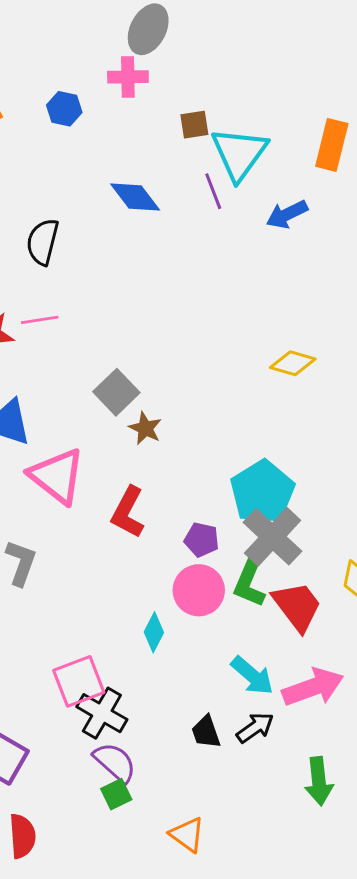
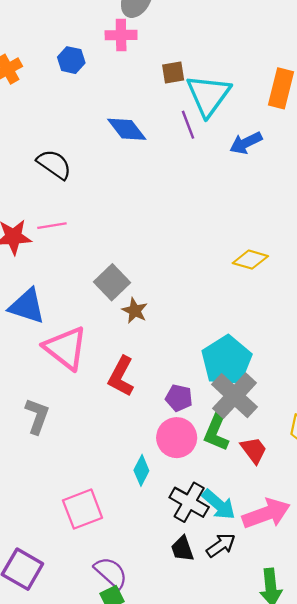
black semicircle: (43, 242) -> (54, 164), turned 111
red trapezoid: (297, 606) -> (254, 450), size x0.7
black cross: (102, 713) -> (189, 502), moved

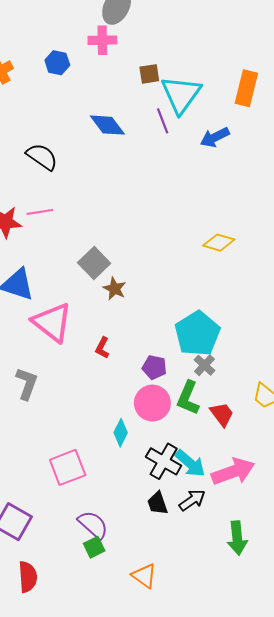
red L-shape: (121, 376) -> (102, 348), size x0.6
gray cross: (234, 396) -> (204, 365), size x0.5

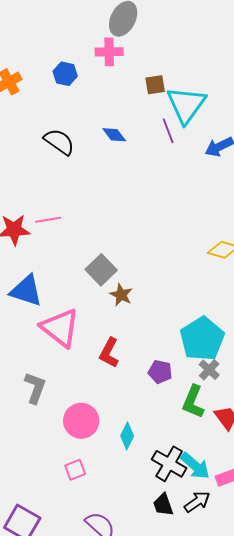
blue diamond: (107, 125) -> (114, 135), size x0.7
black semicircle: (42, 157) -> (59, 142), moved
red L-shape: (102, 348) -> (109, 353), size x1.4
pink circle: (152, 403) -> (81, 421), moved
pink square: (68, 467) -> (75, 470), size x0.6

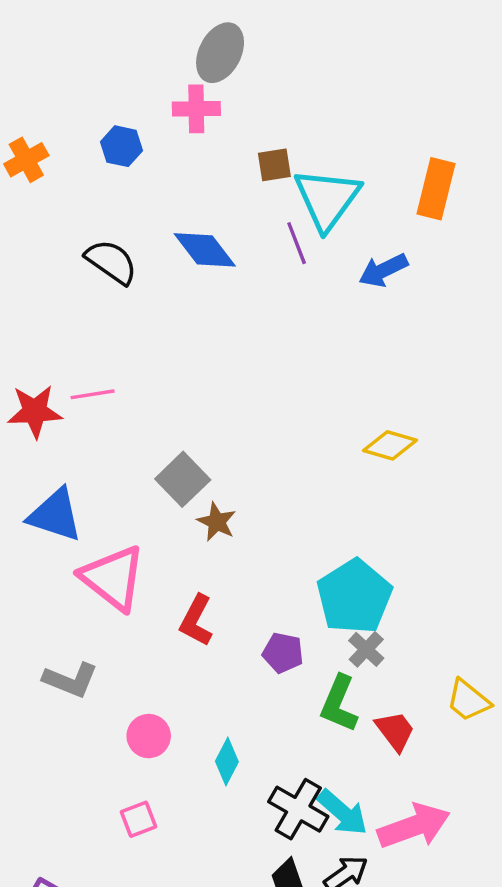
blue diamond: (114, 135) -> (205, 250), size x1.5
gray L-shape: (35, 388) -> (70, 680), turned 92
pink circle: (81, 421) -> (149, 736), size x0.7

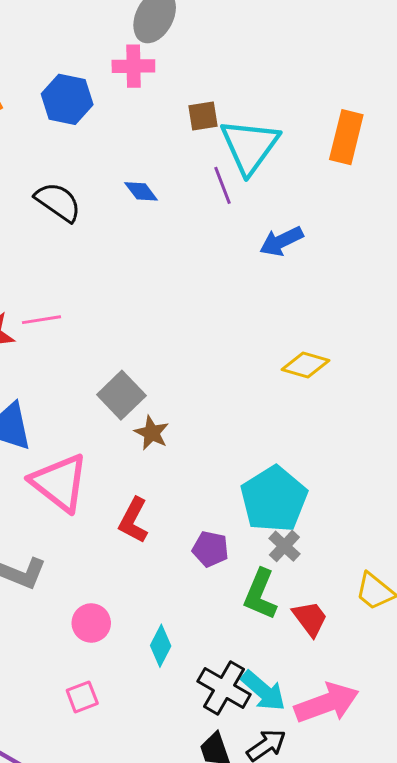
blue hexagon: (121, 146) -> (67, 99), size x1.4
blue diamond: (205, 250) -> (141, 191), size x0.6
blue arrow: (383, 270) -> (281, 241), moved

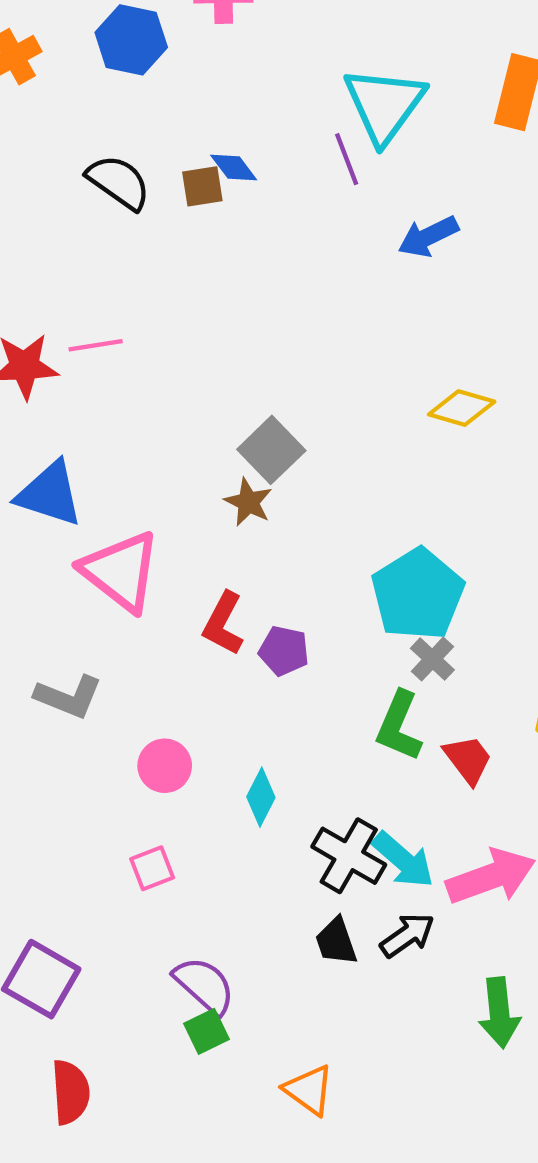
brown square: (203, 116) -> (202, 186), moved
gray square: (121, 395) -> (271, 450), moved
purple pentagon: (210, 549) -> (284, 651), moved

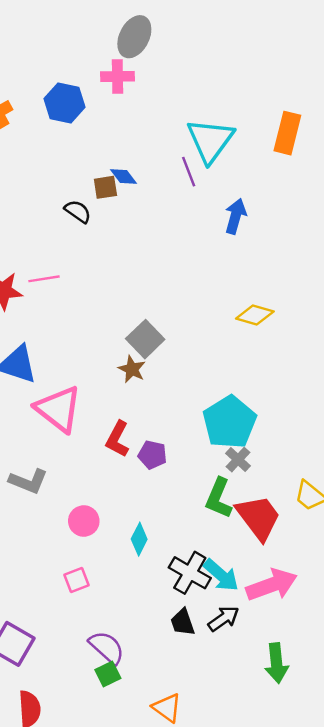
black semicircle: (119, 182) -> (78, 211), moved, size x0.7
blue arrow: (428, 237) -> (236, 216), turned 132
red trapezoid: (468, 759) -> (258, 517), size x1.6

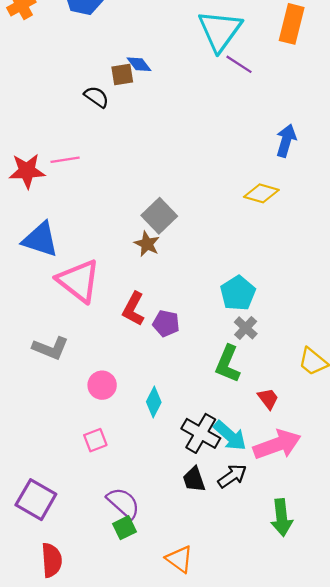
purple line: (189, 172) -> (239, 64), moved, turned -36
blue arrow: (236, 216) -> (286, 141), moved
cyan pentagon: (230, 422) -> (238, 293), size x0.7
red trapezoid: (258, 517) -> (268, 399), moved, size x0.5

